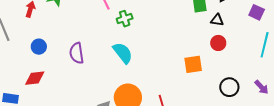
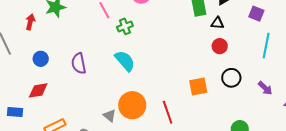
orange square: (193, 64) -> (198, 87), moved
black circle: (229, 87) -> (231, 78), moved

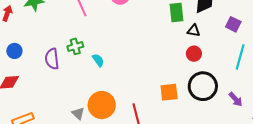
green cross: (125, 26) -> (75, 46), moved
cyan semicircle: (125, 61) -> (98, 60), size x0.6
black circle: (231, 78) -> (203, 86), size x1.5

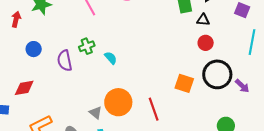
blue circle: (14, 51) -> (34, 49), moved
orange square: (169, 92) -> (184, 83), turned 30
purple arrow: (236, 99) -> (242, 86), moved

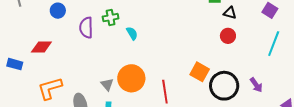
black circle: (217, 74) -> (224, 86), moved

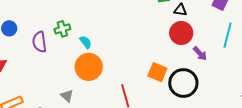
red circle: (228, 36) -> (181, 33), size x1.5
orange circle: (131, 78) -> (89, 67), moved
purple arrow: (256, 85) -> (200, 54), moved

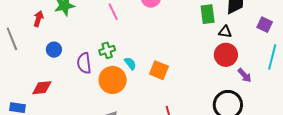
orange circle: (89, 67) -> (113, 80), moved
orange square: (157, 72) -> (159, 70), moved

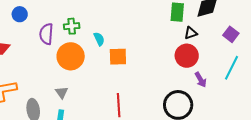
black triangle: (225, 32) -> (191, 33), turned -40
cyan semicircle: (130, 63) -> (99, 39), moved
orange square: (159, 70) -> (118, 57), turned -36

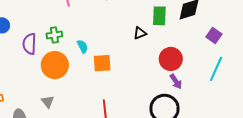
black triangle: (191, 33) -> (140, 33), moved
purple arrow: (201, 80) -> (176, 81), moved

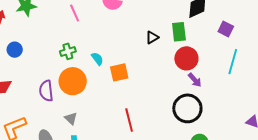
green rectangle: (159, 16) -> (179, 32), moved
purple semicircle: (30, 44) -> (46, 91), moved

